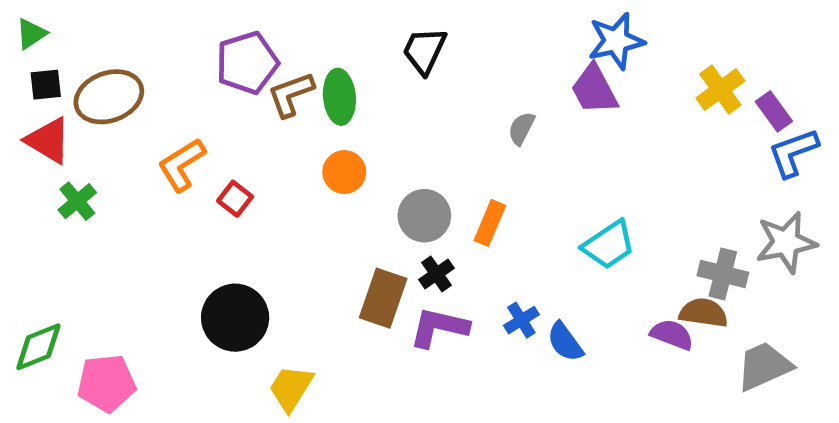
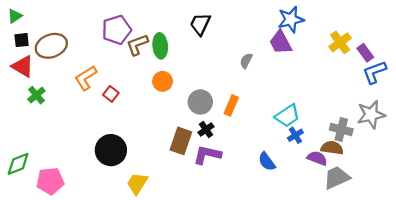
blue cross: (521, 320) -> (295, 135), moved
gray trapezoid: (764, 366) -> (337, 178), moved

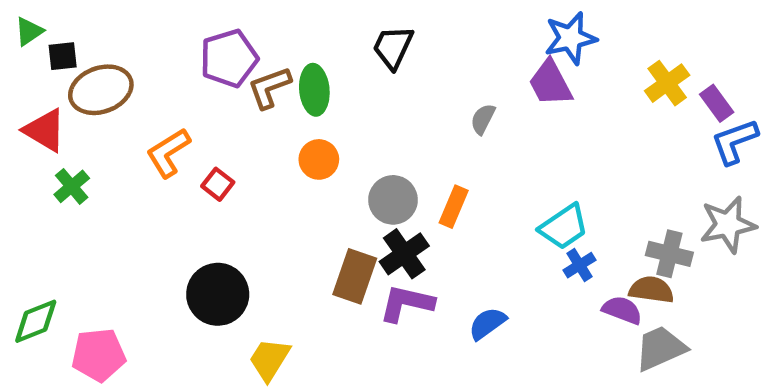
black square: (22, 40) -> (63, 56), moved
black cross: (206, 129) -> (404, 254), size x1.5
blue semicircle: (267, 162) -> (487, 323), moved, turned 90

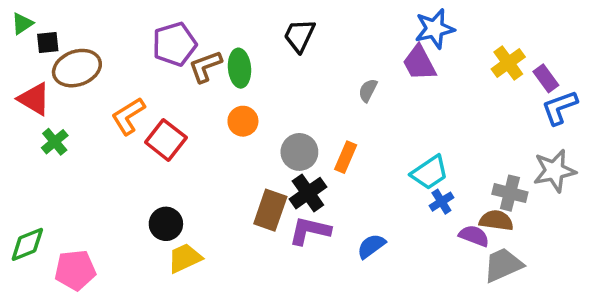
red square: (218, 184) -> (166, 140), size x1.6
black circle: (218, 294) -> (166, 224), size x0.7
yellow trapezoid: (269, 359) -> (185, 258), moved, turned 33

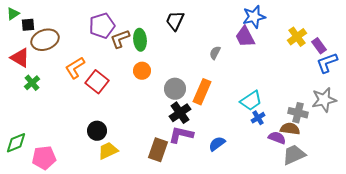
orange rectangle: (346, 157) -> (202, 92), size x1.4
brown rectangle: (270, 210) -> (158, 150), moved

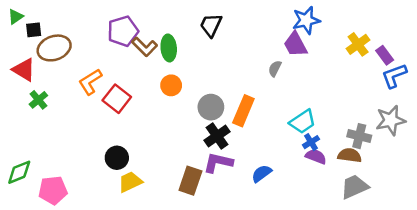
brown L-shape: (120, 39) -> (145, 47), turned -115
gray semicircle: (215, 53) -> (275, 68), moved
purple semicircle: (277, 138) -> (316, 157), moved

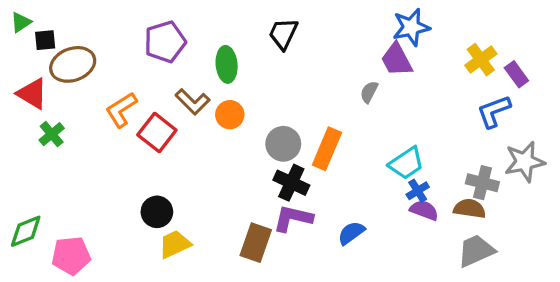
brown L-shape: (145, 47) -> (193, 102), moved
blue L-shape: (394, 76) -> (494, 111), moved
black cross: (217, 136) -> (291, 183), turned -30

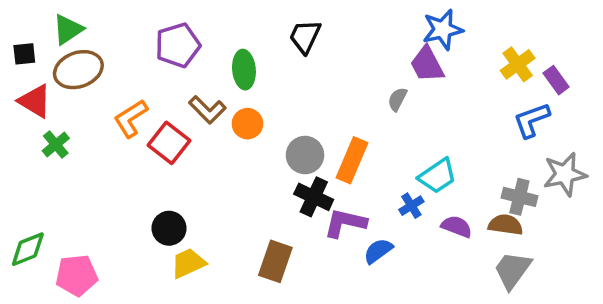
green triangle: (21, 22) -> (68, 29), moved, size x1.4
black square: (45, 40) -> (24, 54), moved
blue cross: (418, 191) -> (411, 206), moved
purple L-shape: (293, 218) -> (345, 223), moved
gray trapezoid: (476, 251) -> (512, 270), turned -30

